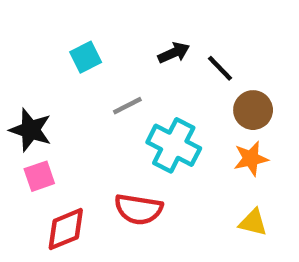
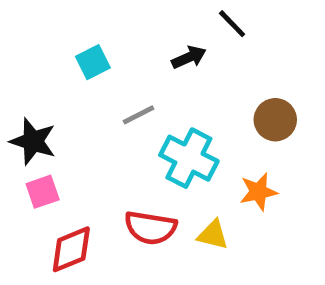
black line: (220, 68) -> (232, 24), moved
orange star: (251, 159) -> (258, 192), moved
yellow triangle: (253, 222) -> (213, 235), moved

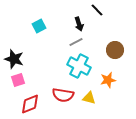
black arrow: (189, 57) -> (79, 24), turned 96
gray line: (139, 115) -> (76, 42), moved

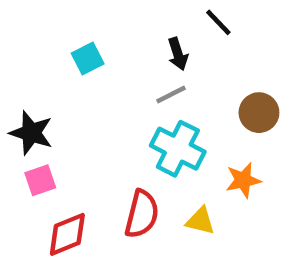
red semicircle: (63, 95) -> (142, 214), turned -85

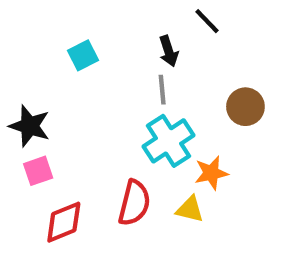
gray line: (171, 95) -> (162, 90), turned -68
cyan cross: (178, 149) -> (169, 141), turned 30
orange star: (243, 180) -> (211, 173), moved

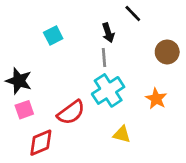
brown circle: (245, 107) -> (167, 52), moved
orange star: (211, 173) -> (156, 99), moved, turned -30
red semicircle: (134, 203) -> (71, 112), moved, turned 40

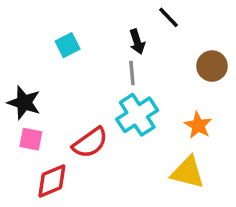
pink square: (24, 110) -> (31, 139), turned 30
yellow triangle: (122, 134) -> (188, 172), moved, size x1.5

